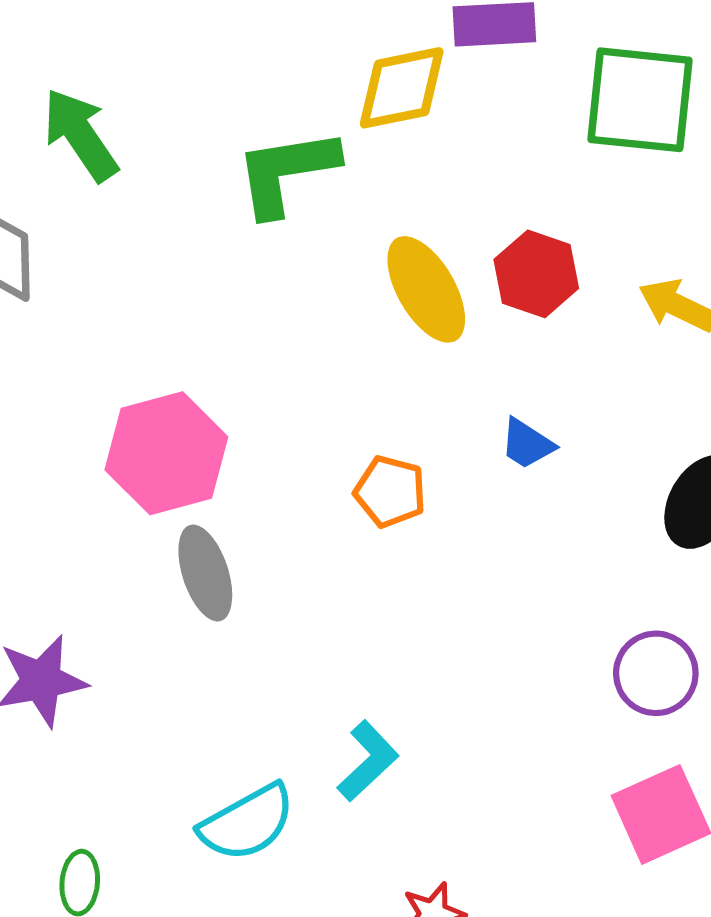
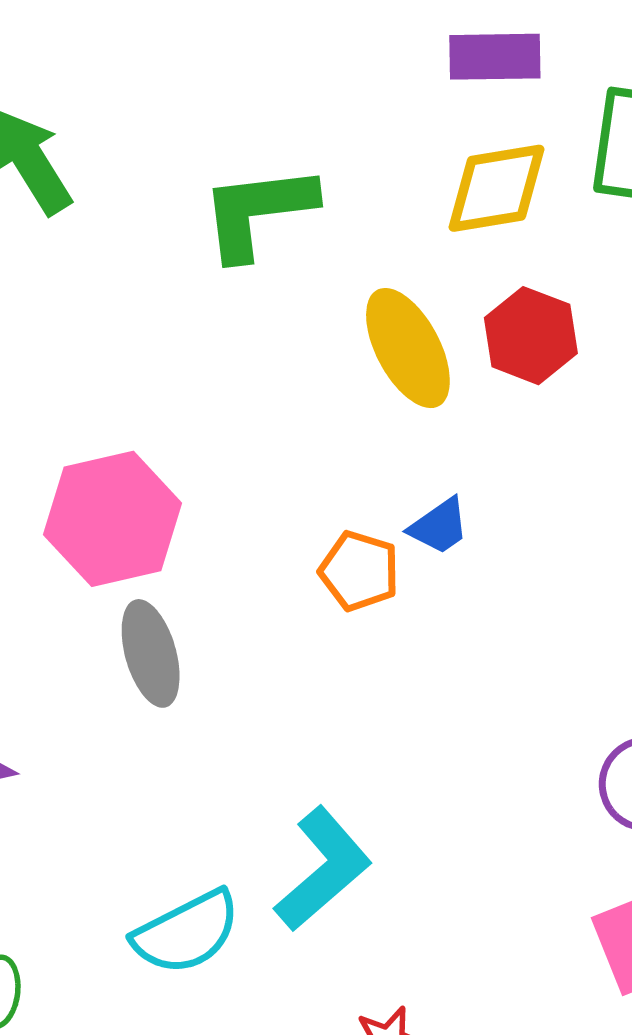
yellow diamond: (402, 88) -> (496, 188), moved
blue trapezoid: (527, 444) -> (439, 526), moved, turned -70
cyan L-shape: (368, 761) -> (323, 869), size x1.4

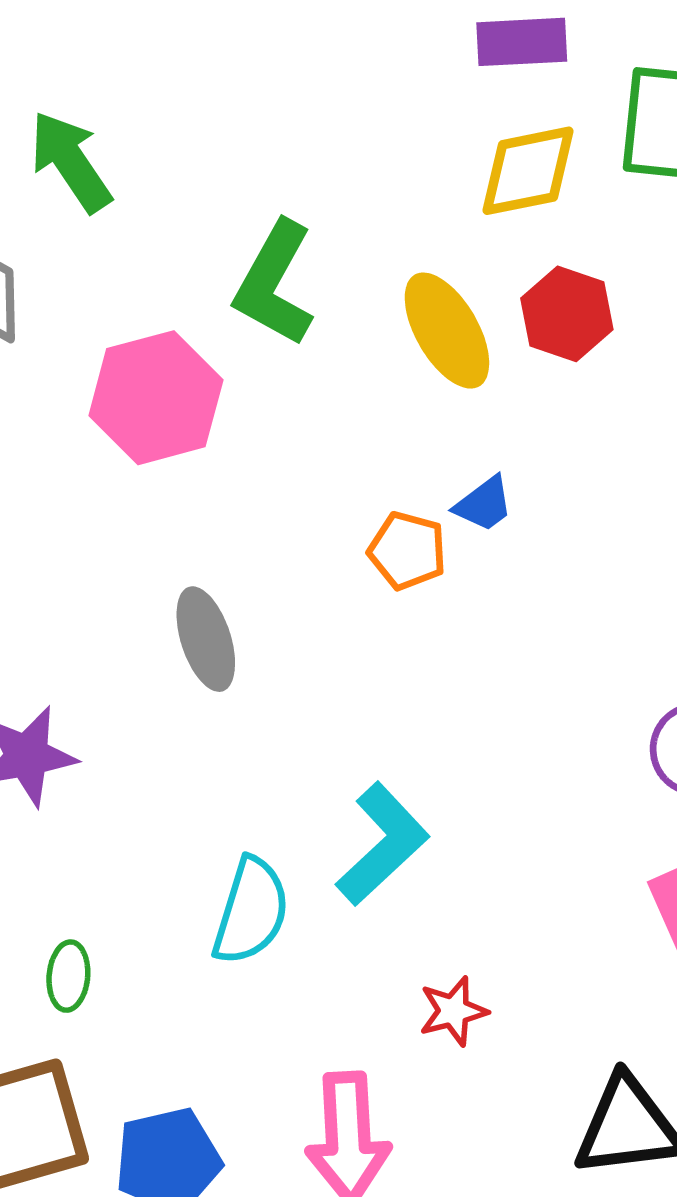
green L-shape: (258, 212) -> (274, 283), moved, turned -52
pink hexagon: (113, 519) -> (156, 398), moved
cyan semicircle: (186, 932) -> (251, 911), turned -44

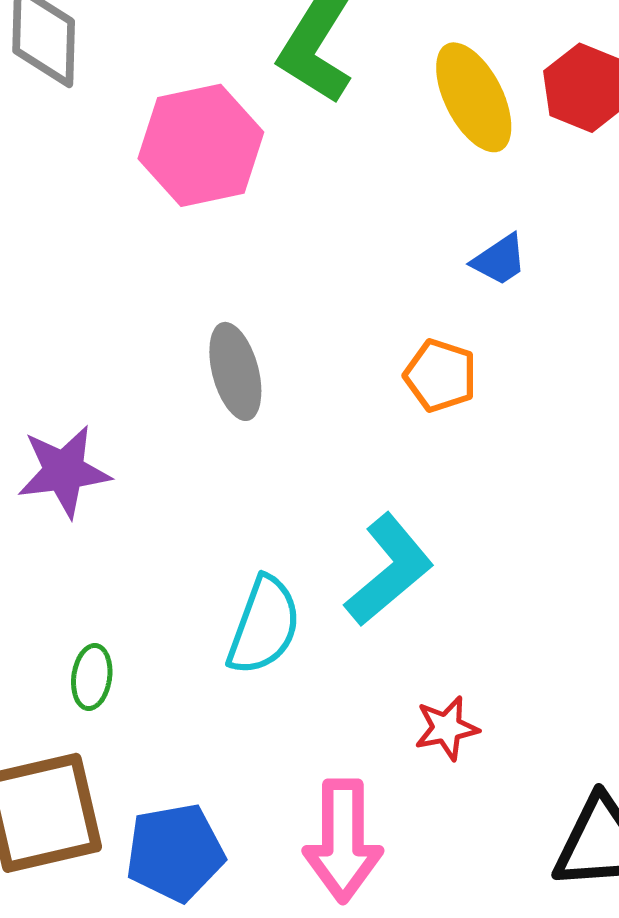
orange pentagon: (407, 551) -> (440, 376), moved

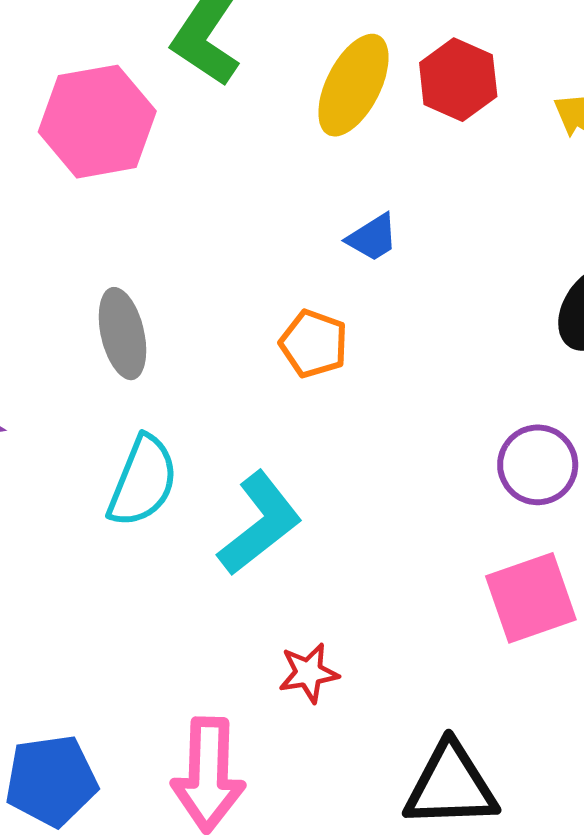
yellow ellipse: (474, 97) -> (353, 85), turned 52
cyan semicircle: (264, 626) -> (143, 481), moved

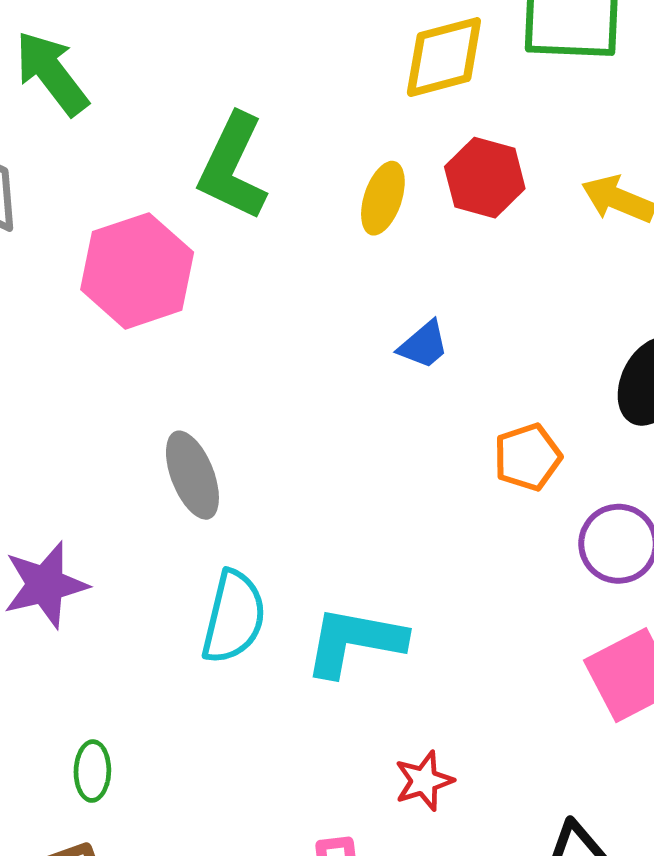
yellow ellipse: (353, 85) -> (383, 198), size x0.7
orange pentagon: (314, 344) -> (527, 457), moved, turned -30
cyan L-shape: (260, 524) -> (355, 641), turned -123

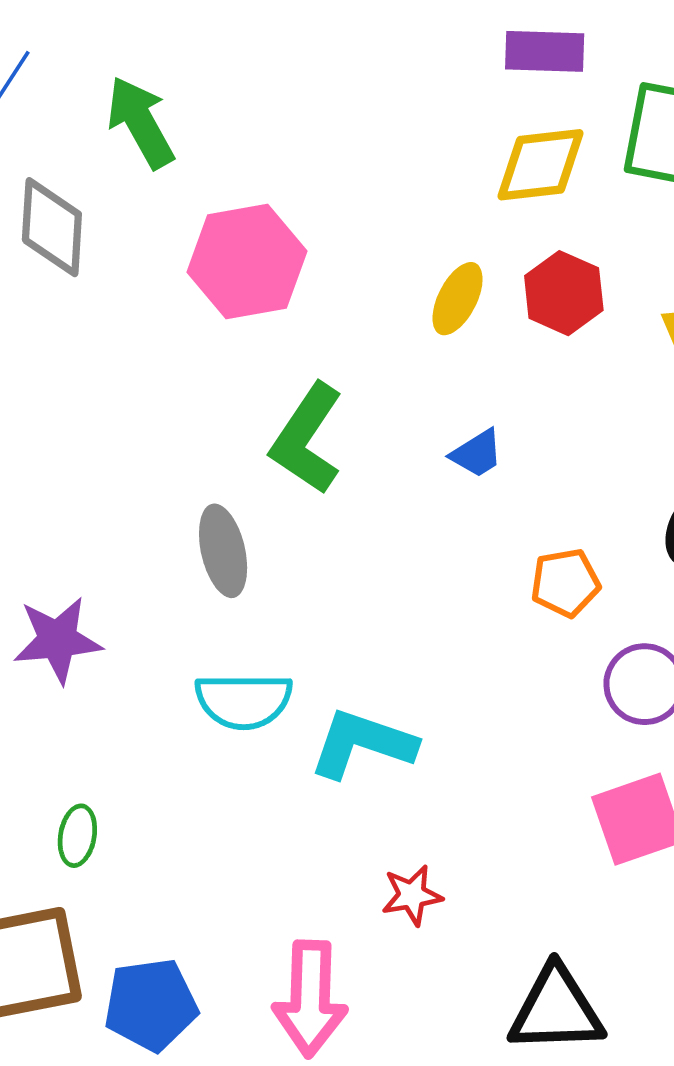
green L-shape: (233, 167) -> (307, 439), moved
pink hexagon: (137, 271) -> (247, 262), moved
cyan semicircle: (234, 617) -> (244, 701), turned 68

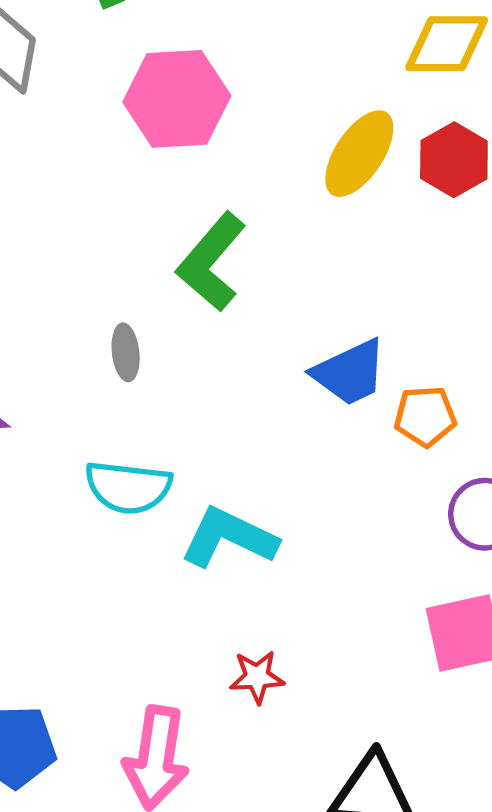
yellow ellipse: (458, 299) -> (359, 154), size x1.4
blue trapezoid: (477, 453) -> (350, 373), moved, size x1.6
gray ellipse: (223, 551) -> (126, 352), size x0.7

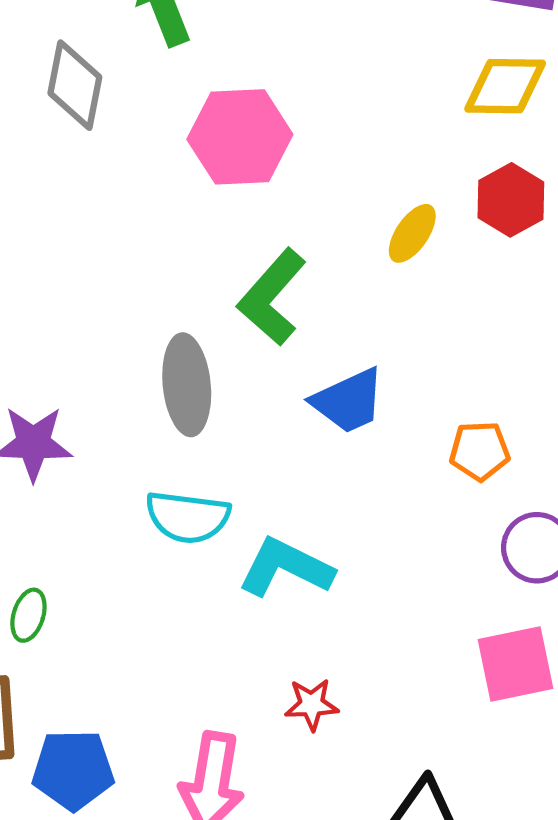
yellow ellipse: (359, 154) -> (412, 233), moved, size x0.7
gray ellipse: (126, 352) -> (187, 385), size x1.8
blue trapezoid: (350, 373) -> (348, 401), moved

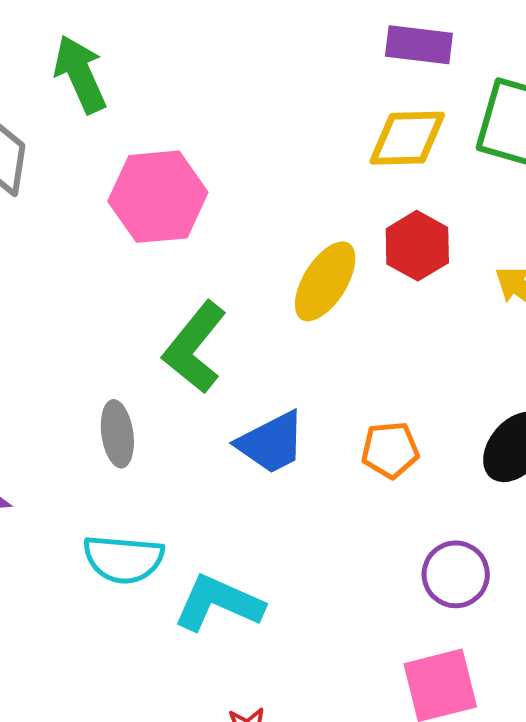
yellow ellipse: (412, 233) -> (325, 281), size x1.4
gray ellipse: (187, 385) -> (117, 434), size x0.7
orange pentagon: (480, 451) -> (390, 450), moved

